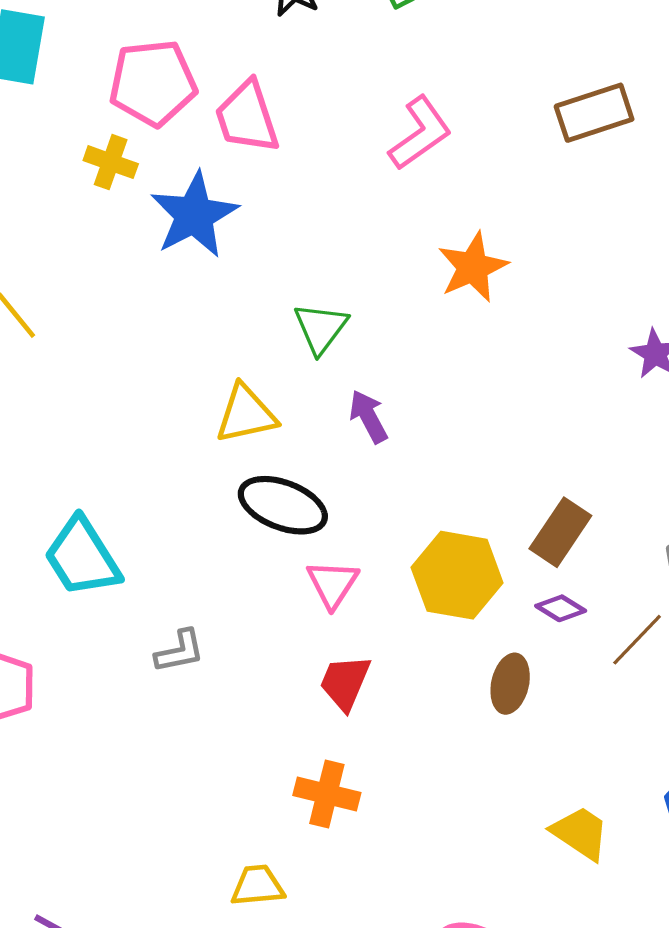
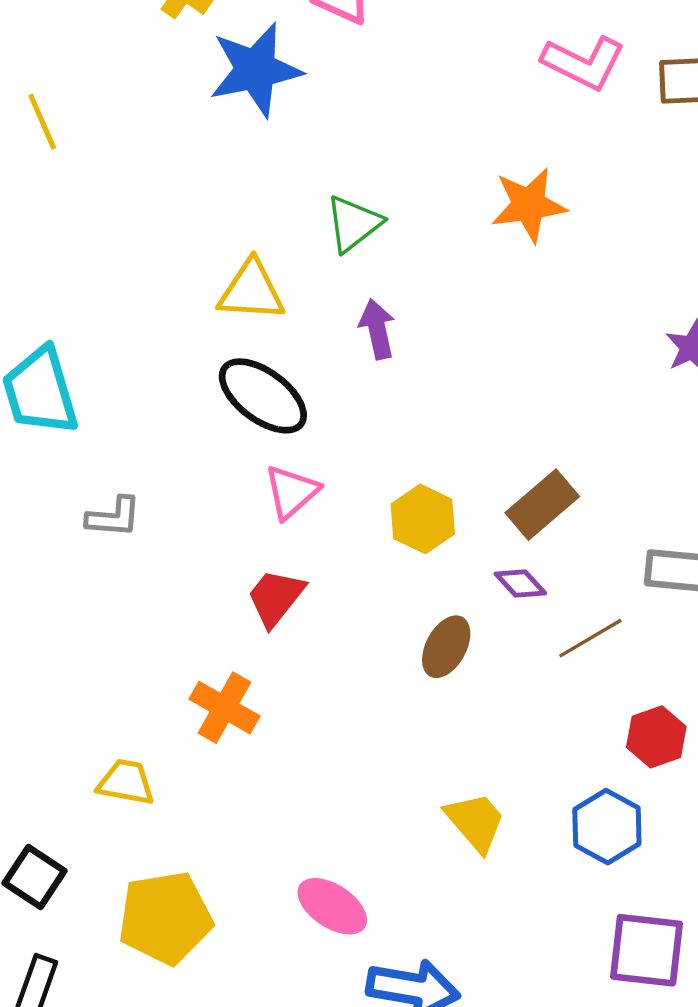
pink L-shape: (420, 133) -> (583, 63), moved, turned 46
yellow hexagon: (457, 575) -> (423, 519), size x0.7

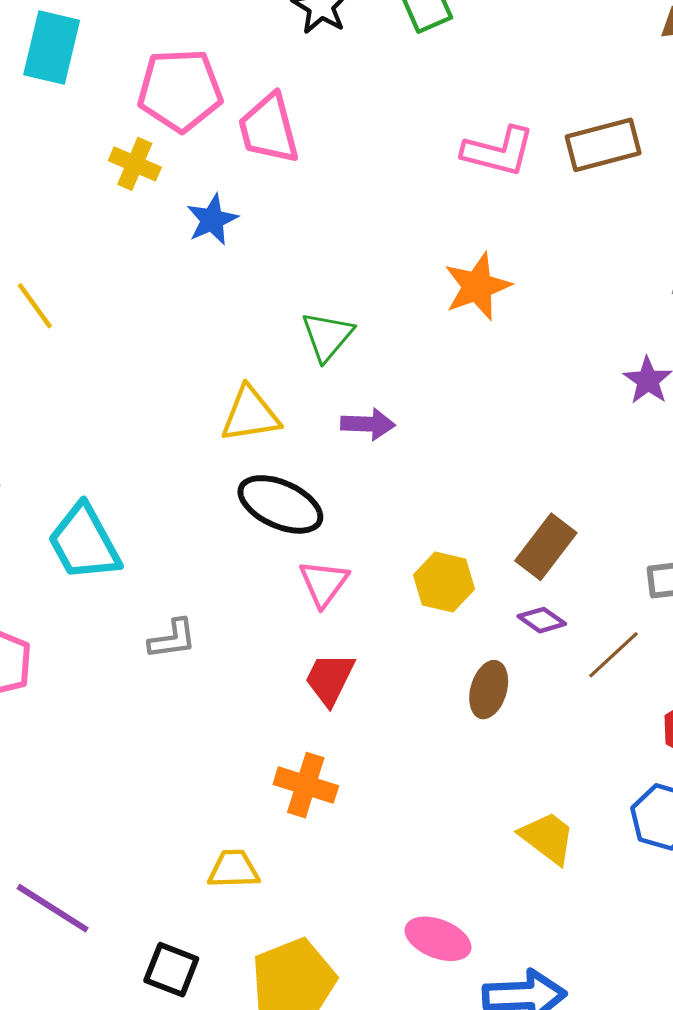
blue star: (256, 70) -> (212, 220), size x0.6
purple arrow: (377, 329) -> (368, 424), turned 117

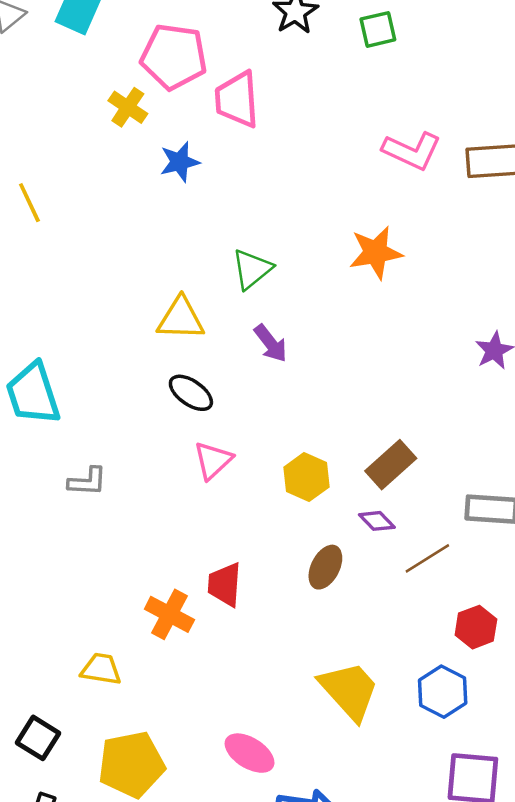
purple arrow: (368, 424) -> (271, 343), turned 39
black ellipse: (280, 504) -> (191, 393), size x0.7
red trapezoid: (330, 679) -> (225, 584), moved, turned -33
yellow trapezoid: (547, 838) -> (349, 691), size x1.4

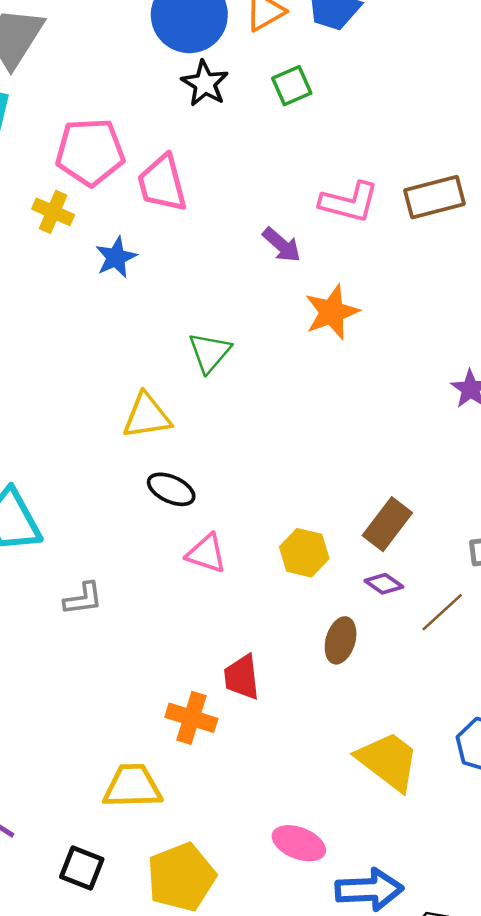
purple arrow: (271, 343) -> (282, 245), moved
pink triangle: (213, 460) -> (206, 553), turned -48
yellow trapezoid: (101, 669) -> (133, 786), size x1.4

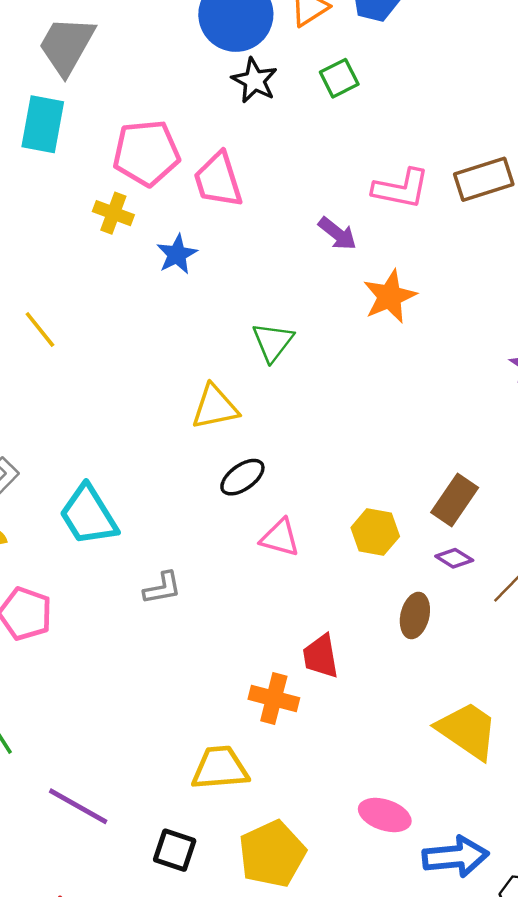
black ellipse: (171, 489) -> (242, 477), turned -57

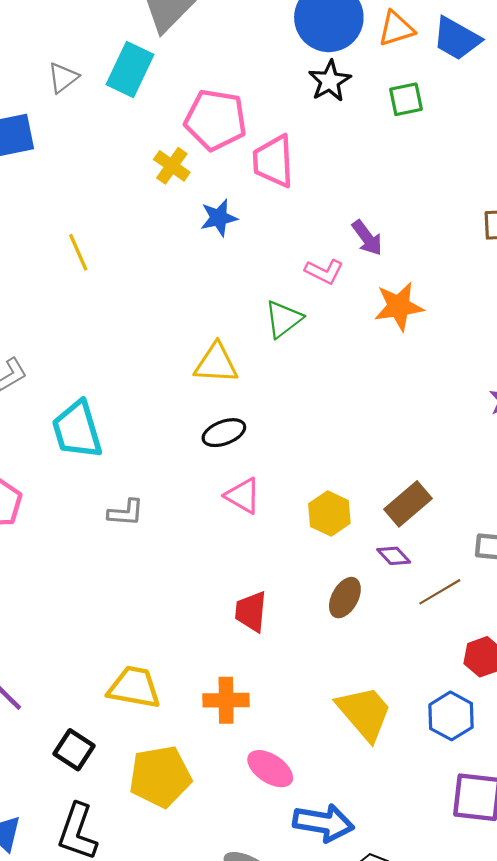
pink L-shape: (401, 189) -> (324, 271), moved, size x0.7
orange cross: (274, 698) -> (226, 700), moved, turned -30

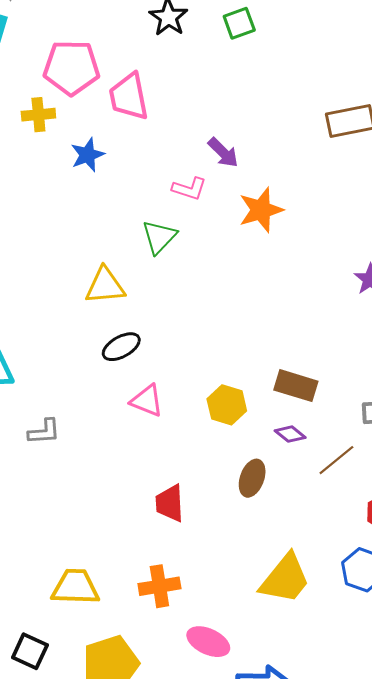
yellow cross: (172, 166) -> (38, 115), turned -32
brown rectangle: (408, 504) -> (296, 386), turned 66
yellow trapezoid: (364, 713) -> (285, 579), turned 88

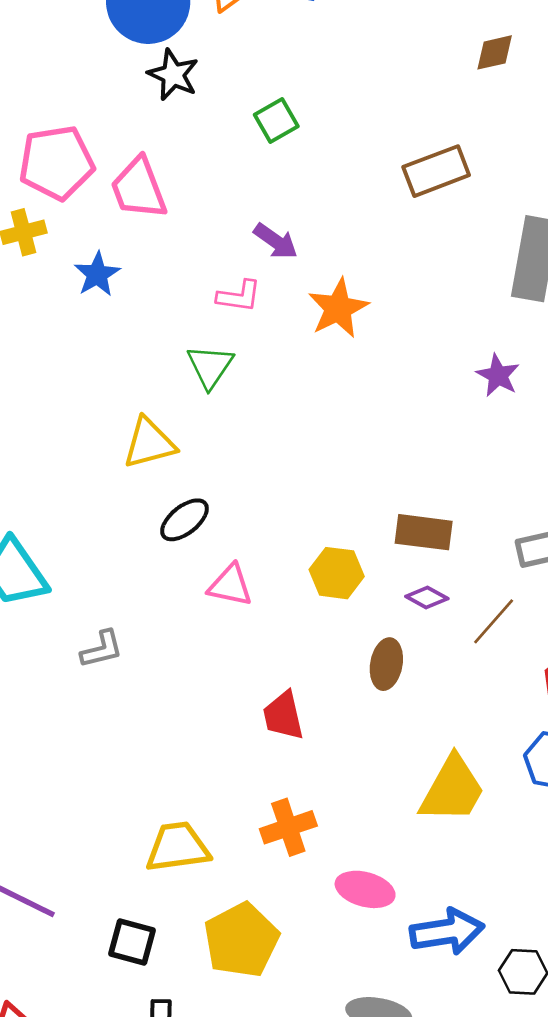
green square: (239, 23) -> (276, 120), moved

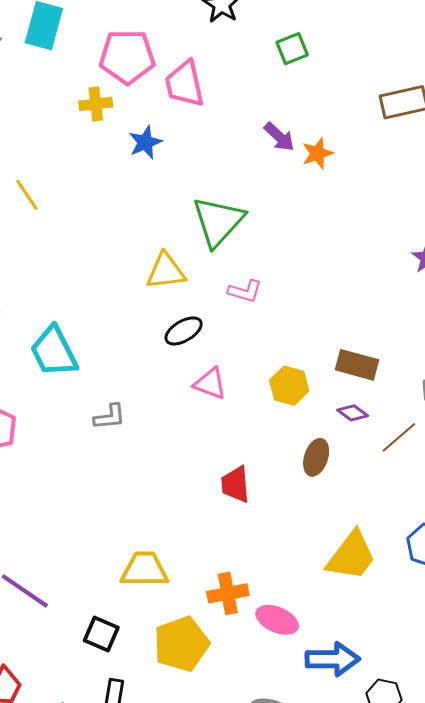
pink L-shape: (239, 296) -> (245, 291), moved
orange star: (338, 308) -> (317, 153), moved, size x0.7
green triangle: (210, 366) -> (218, 222), size x1.5
orange cross: (288, 827) -> (228, 593), moved

